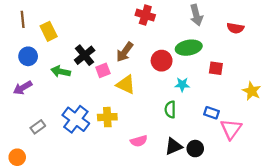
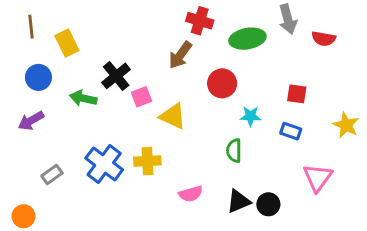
gray arrow: (196, 15) -> (288, 19), moved
green ellipse: (189, 48) -> (247, 39), moved
brown arrow: (125, 52) -> (180, 55), moved
blue rectangle: (211, 113) -> (291, 131), moved

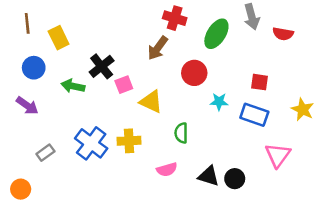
green ellipse: (247, 39) -> (216, 34), turned -48
purple arrow: (31, 121) -> (27, 106), turned -115
blue rectangle: (291, 131) -> (254, 115), size x1.5
green semicircle: (234, 151) -> (181, 133), moved
black triangle: (239, 201) -> (209, 176), turned 40

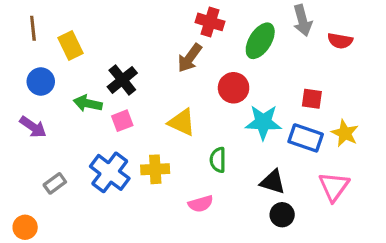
pink square: (124, 85) -> (122, 121), moved
cyan star: (219, 102) -> (263, 122), size x1.6
yellow star: (303, 109) -> (345, 133), moved
black triangle: (209, 176) -> (273, 182), moved

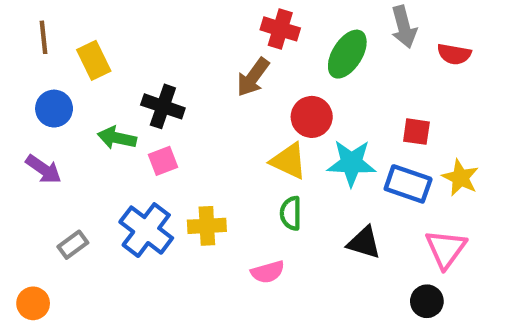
black cross: (122, 80) -> (163, 106), turned -32
yellow triangle: (182, 122) -> (289, 161), moved
black circle: (282, 215) -> (427, 301), moved

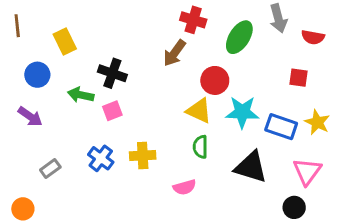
brown line: (44, 37) -> (17, 26), moved
red square: (416, 132) -> (298, 78), moved
blue cross: (146, 230) -> (101, 158), size x0.7
black triangle: (364, 243) -> (251, 167), size x1.4

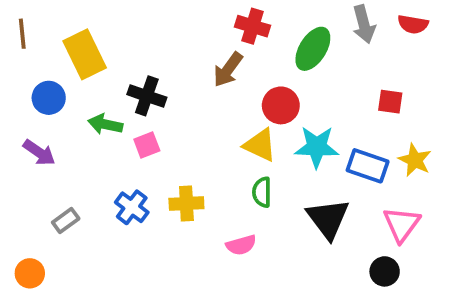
red semicircle: (313, 37) -> (413, 24), moved
yellow rectangle: (65, 42) -> (85, 54), size x1.4
black triangle: (251, 167) -> (328, 219), turned 36

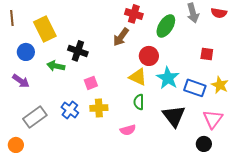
pink square: (147, 145) -> (91, 83), moved
cyan star: (317, 147) -> (168, 78), turned 30
gray rectangle: (66, 220) -> (35, 117), size x1.6

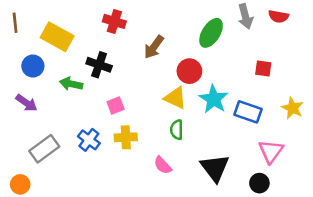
red cross: (134, 14) -> (114, 21), moved
yellow rectangle: (45, 29) -> (57, 37), turned -35
yellow star: (220, 85) -> (293, 108), moved
black triangle: (174, 116) -> (215, 168), moved
pink semicircle: (128, 130) -> (163, 165), turned 63

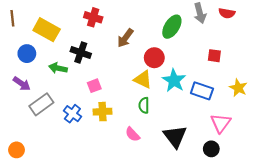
gray rectangle: (44, 149) -> (41, 104), moved

